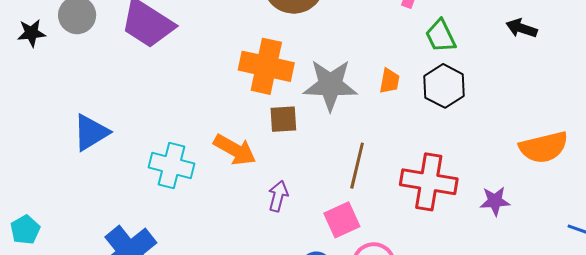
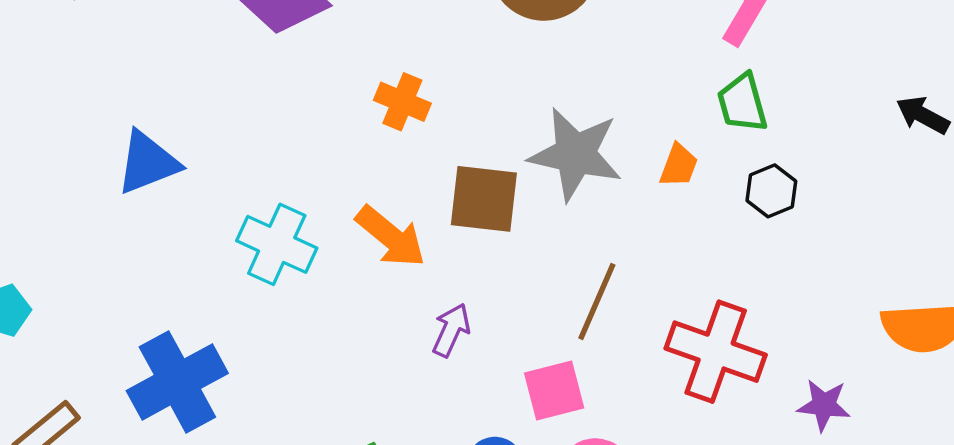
green trapezoid: (441, 36) -> (742, 103), moved
orange cross: (266, 66) -> (402, 102), moved, size x0.6
black hexagon: (444, 86) -> (771, 191), size x0.7
brown square: (283, 119) -> (484, 199), size x1.4

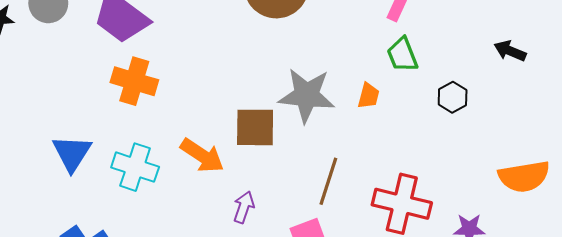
orange cross: (402, 102) -> (134, 81), moved, size x1.4
blue triangle: (148, 163) -> (72, 153), moved, turned -30
black hexagon: (771, 191) -> (453, 97), moved

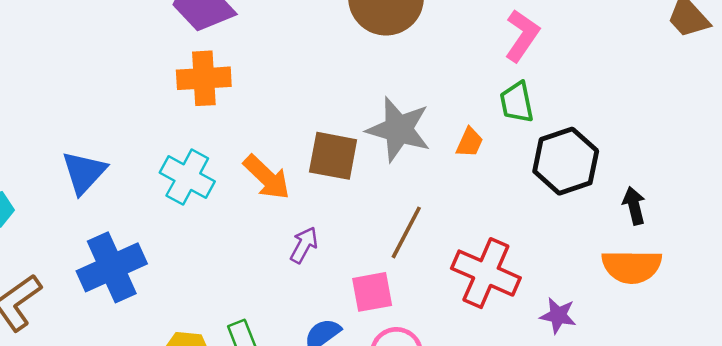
black arrow: (510, 51) -> (634, 206), moved, turned 44
orange cross: (134, 81) -> (204, 78), turned -30
black hexagon: (453, 97) -> (566, 161), size x1.8
blue triangle: (72, 153) -> (84, 172), moved

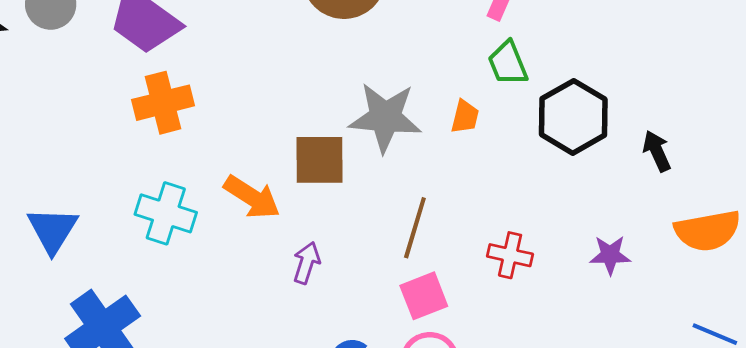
orange semicircle: (632, 266) -> (708, 231), moved
red cross: (486, 273) -> (510, 255), size x0.6
pink square: (372, 292) -> (424, 296), moved
purple star: (558, 315) -> (610, 255), moved

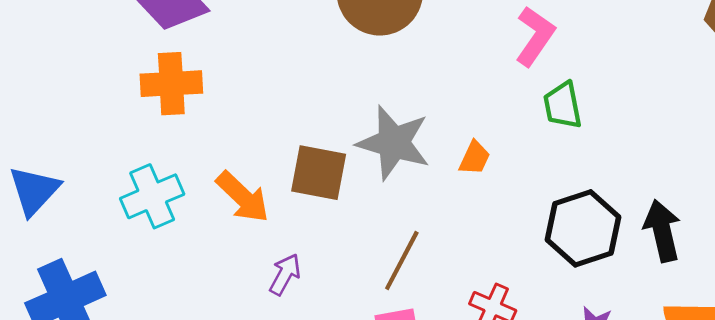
green trapezoid: (508, 63) -> (563, 105), moved
black hexagon: (573, 117) -> (583, 228), moved
black arrow: (657, 151) -> (662, 231), size x1.4
cyan cross: (166, 213) -> (152, 196), turned 38

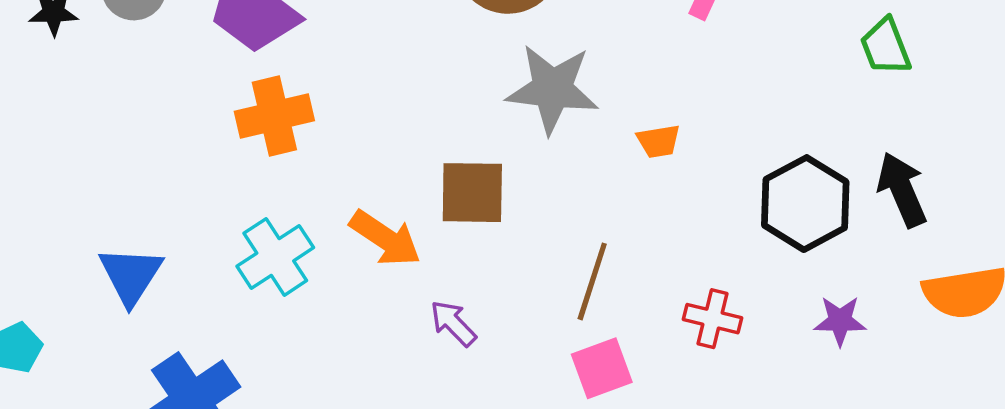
green trapezoid: (563, 105) -> (886, 47), moved
gray star: (394, 143) -> (552, 89), moved
orange trapezoid: (475, 158) -> (659, 141), turned 66
purple arrow: (285, 274) -> (453, 323), turned -63

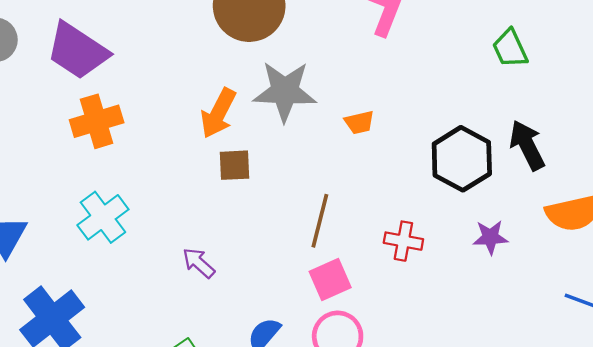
brown square: (472, 193) -> (235, 165), size x0.7
orange arrow: (385, 238) -> (218, 113), moved, turned 87
purple arrow: (453, 323) -> (199, 263), moved

